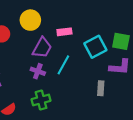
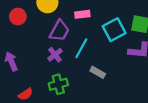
purple cross: (38, 71) -> (55, 55), turned 32
gray rectangle: (101, 88) -> (98, 72), moved, turned -64

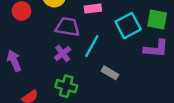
purple trapezoid: (59, 31) -> (67, 27), turned -110
green cross: (58, 84) -> (66, 86), turned 30

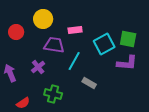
purple cross: (63, 53) -> (38, 67), moved

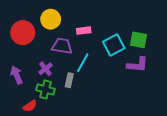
red circle: (16, 32) -> (23, 33), size x1.5
gray rectangle: (89, 83) -> (69, 80), moved, turned 72
green cross: (53, 94) -> (45, 89), moved

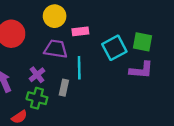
yellow circle: (51, 19) -> (55, 16), moved
cyan line: (83, 63) -> (79, 68), turned -30

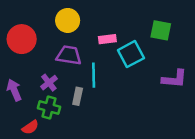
pink rectangle: (80, 31) -> (107, 39), moved
green square: (142, 42) -> (161, 30), moved
purple L-shape: (141, 70) -> (174, 79), moved

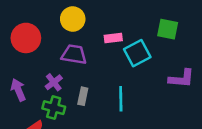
cyan line: (94, 75) -> (121, 99), moved

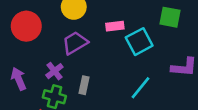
purple trapezoid: (74, 54) -> (75, 43), turned -40
cyan line: (121, 99) -> (140, 88), moved, turned 40

